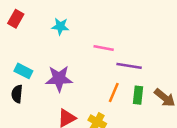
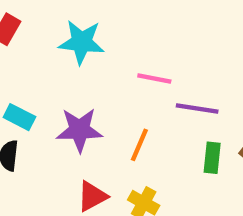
cyan star: (60, 26) -> (82, 42), size x1.5
orange line: (114, 93) -> (139, 145), moved

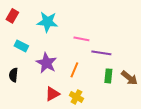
cyan rectangle: (19, 117) -> (21, 46), moved
purple star: (79, 130) -> (46, 63), turned 30

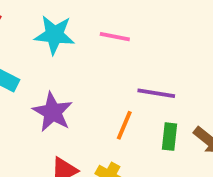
pink line: (81, 39) -> (115, 37), moved
orange line: (74, 70) -> (124, 125), moved

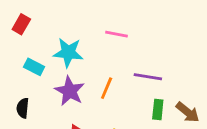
cyan star: (54, 35) -> (68, 53), moved
orange line: (124, 125) -> (107, 88), moved

